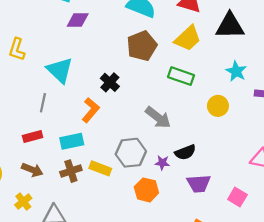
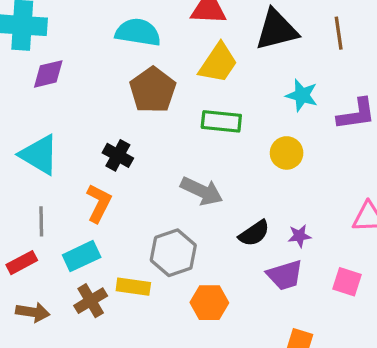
gray line: (43, 103) -> (41, 221), moved
purple star: (162, 163) -> (299, 236), moved

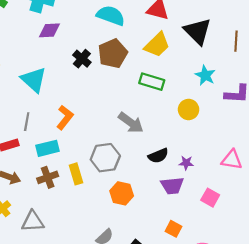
black triangle: (277, 30) -> (198, 31), turned 48
black cross: (118, 155) -> (82, 59), moved
yellow rectangle: (133, 287) -> (76, 174), turned 54

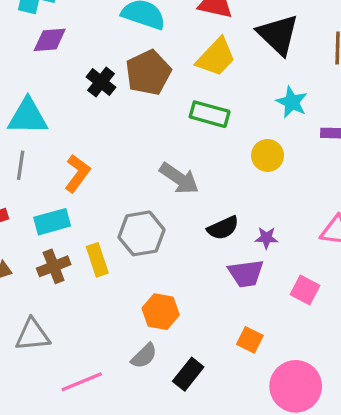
cyan triangle: (34, 80) -> (28, 117), turned -40
gray line: (27, 122) -> (21, 165), moved
orange hexagon: (122, 193) -> (161, 312), moved

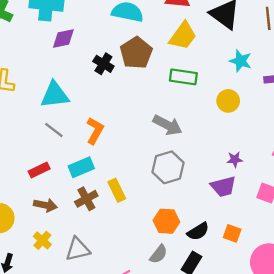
gray line: (21, 165) -> (54, 130), turned -54
black semicircle: (223, 228) -> (198, 231), moved
gray hexagon: (142, 233) -> (168, 167), moved

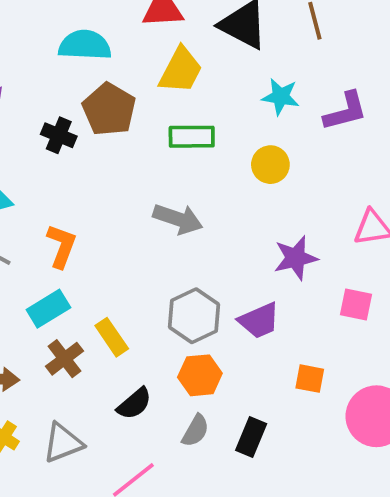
purple star: (235, 159) -> (296, 258), size x1.6
gray hexagon: (168, 167) -> (194, 316), moved
purple trapezoid: (223, 187) -> (259, 321), moved
black semicircle: (198, 231) -> (134, 404), moved

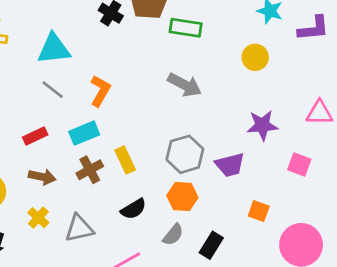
green rectangle: (192, 137) -> (186, 28), moved

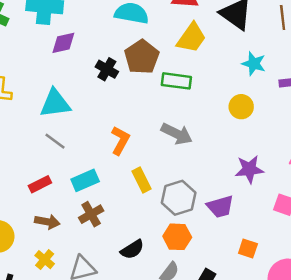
orange L-shape: (100, 91) -> (120, 140), moved
yellow rectangle: (125, 160) -> (142, 180), moved

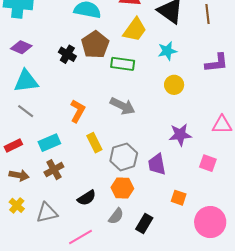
purple diamond: (63, 43) -> (21, 47), moved, turned 35
cyan star: (254, 64) -> (167, 51), moved, turned -30
purple trapezoid: (220, 207) -> (157, 164), turned 95

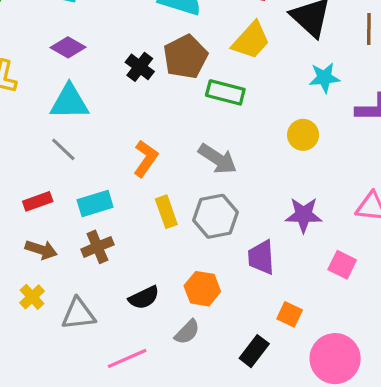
cyan star: (167, 51) -> (324, 78), moved
gray hexagon: (124, 157) -> (215, 216), moved
black rectangle: (144, 224) -> (254, 351), moved

